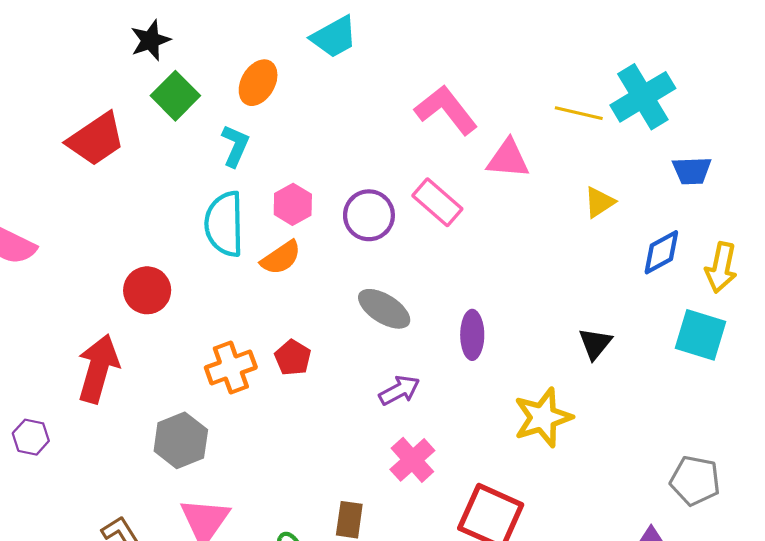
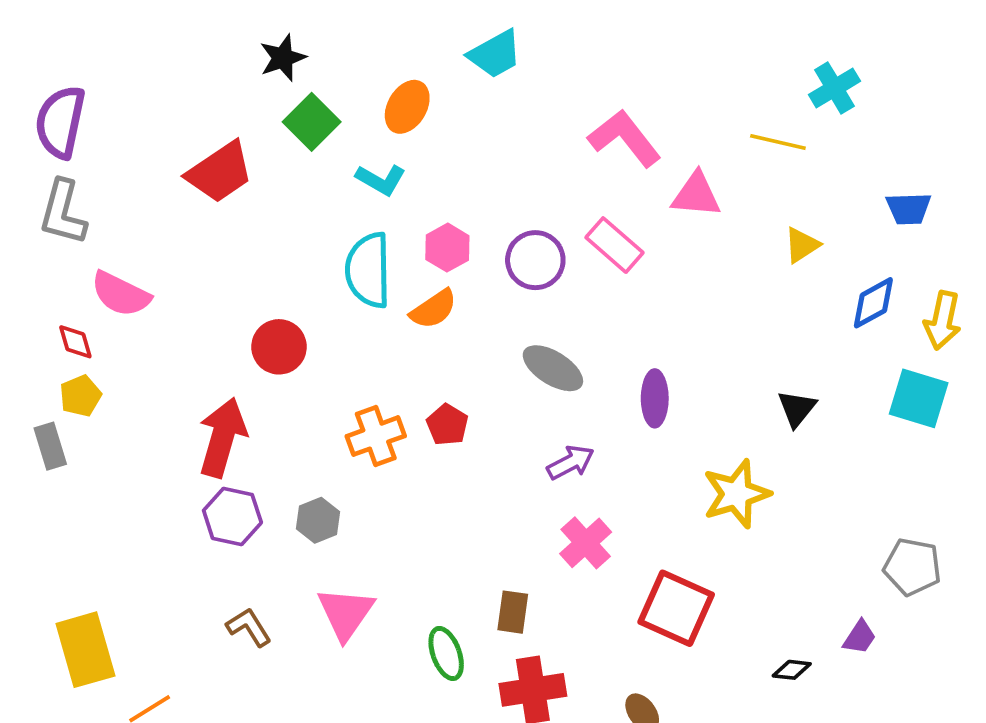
cyan cross: (643, 97) -> (834, 88), moved, size x0.7
cyan L-shape: (235, 146) -> (381, 180), turned 96
purple hexagon: (31, 437) -> (232, 517), moved, size x1.4
gray hexagon: (181, 440) -> (318, 520), size x0.7

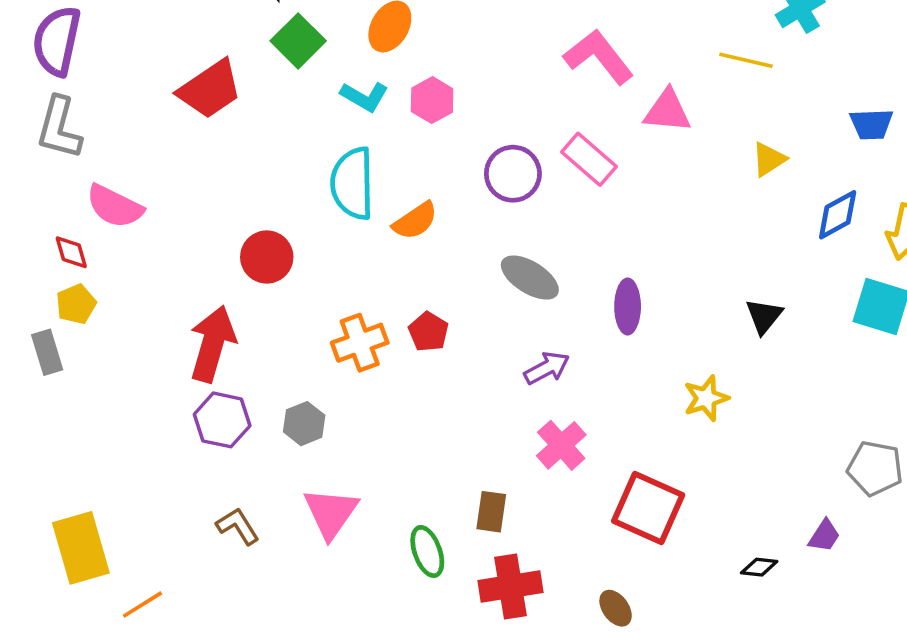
pink hexagon: (447, 248) -> (432, 100), moved
yellow star: (736, 494) -> (706, 398), size x0.7

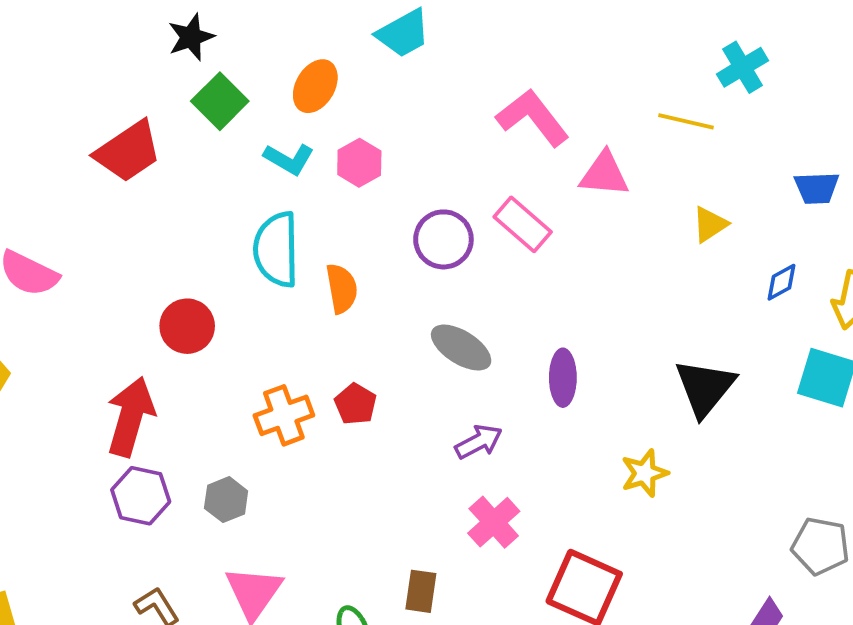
blue diamond: (838, 215) -> (782, 282), size x0.7
orange semicircle: (415, 221) -> (342, 288), turned -66
black triangle: (764, 316) -> (705, 388), size x1.6

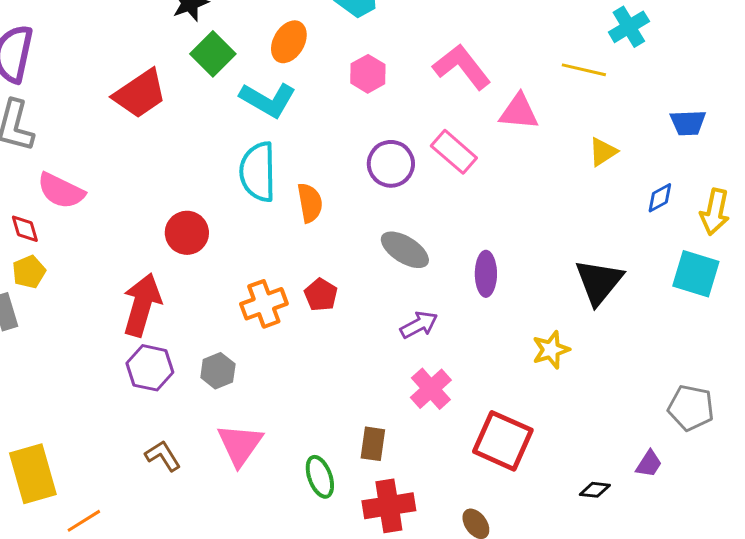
cyan L-shape: (289, 159) -> (268, 100), size x1.4
pink hexagon: (359, 163) -> (368, 74), moved

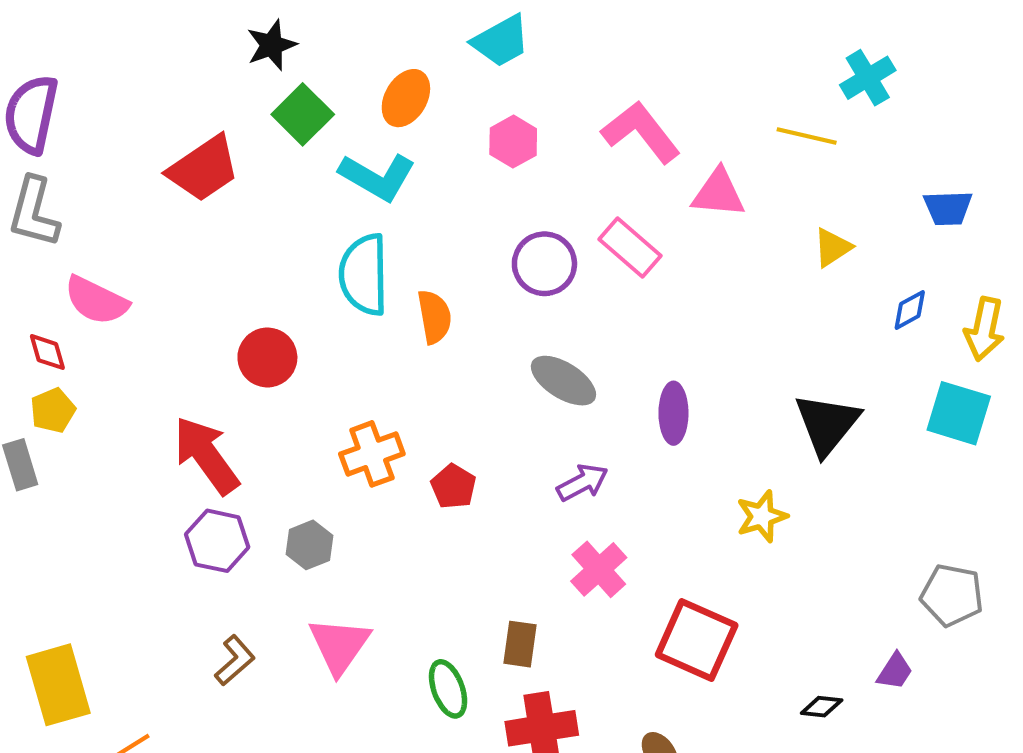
red pentagon: (321, 295) -> (453, 487), moved
red arrow: (142, 305) -> (206, 455), turned -52
brown L-shape: (163, 456) -> (235, 660), turned 81

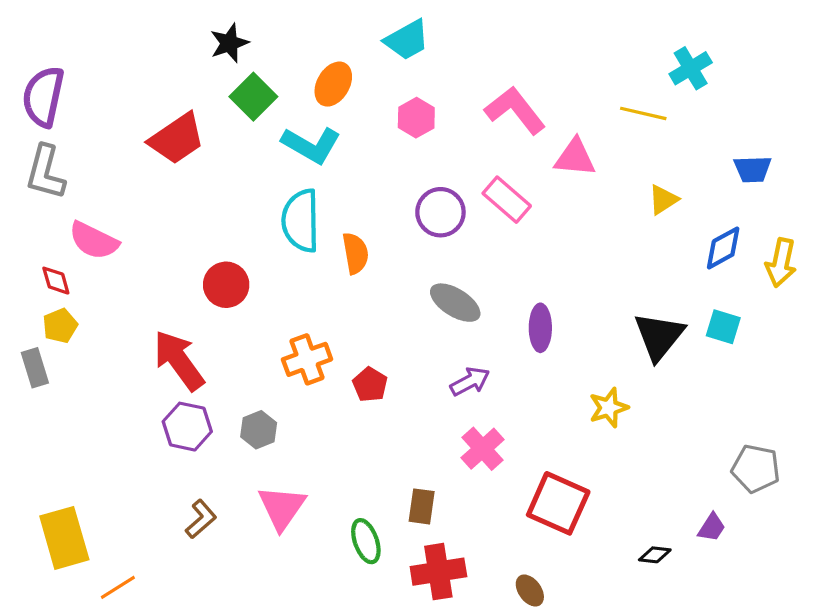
blue diamond: (910, 310) -> (723, 248), size x1.4
cyan square: (959, 413) -> (723, 327), moved, size x0.7

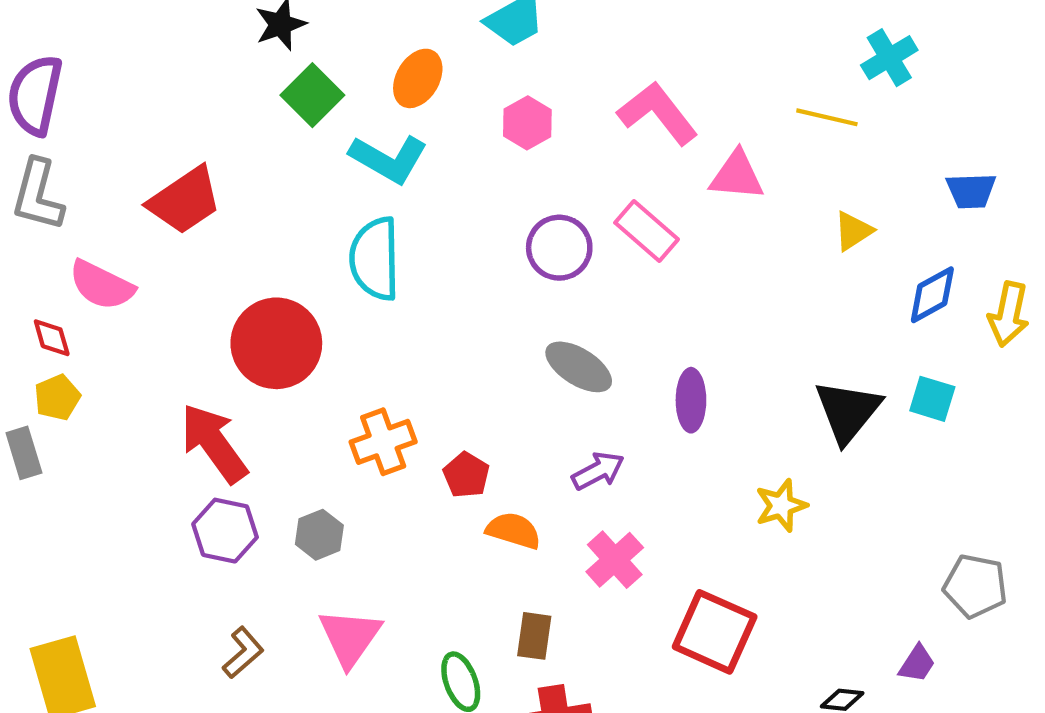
red trapezoid: (177, 139) -> (185, 200), moved
orange semicircle: (355, 253) -> (513, 531), moved, turned -63
red circle: (226, 285) -> (276, 343), size x1.5

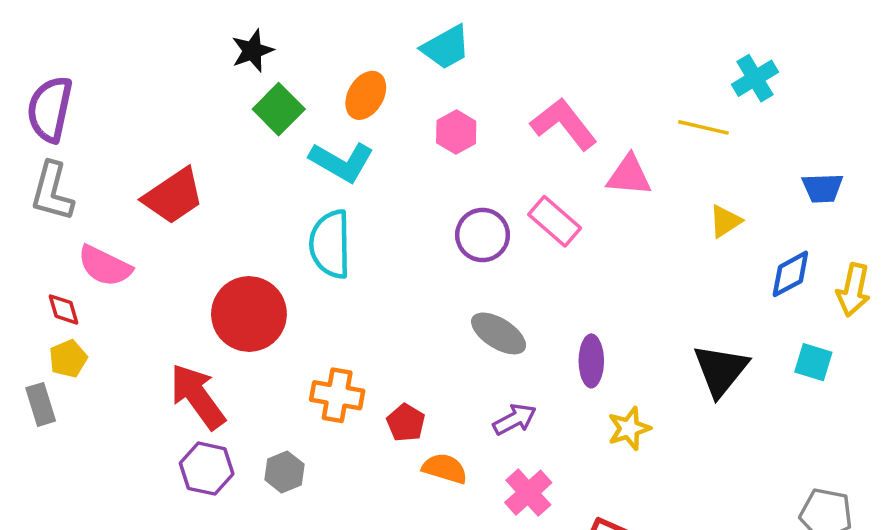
cyan square: (932, 399) -> (813, 362), moved
orange cross: (383, 442) -> (337, 395), turned 30
yellow star: (781, 506) -> (629, 428), moved

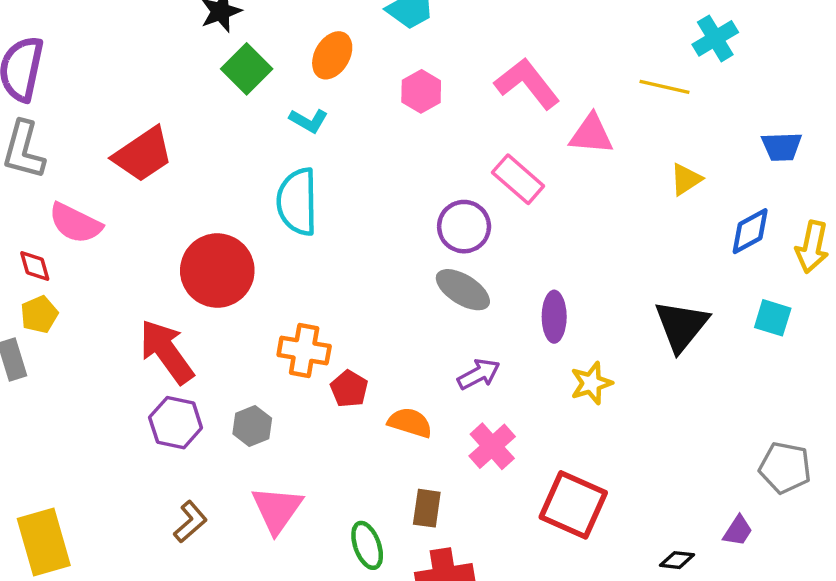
cyan L-shape: (342, 162) -> (309, 121), size x0.6
purple circle: (483, 235) -> (464, 227), moved
red pentagon: (406, 423) -> (349, 389), moved

